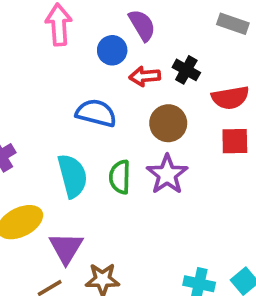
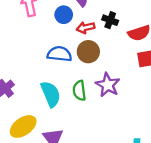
brown circle: (168, 123) -> (88, 52), moved

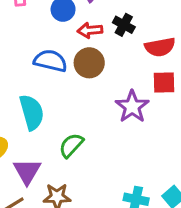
purple star: (108, 85) -> (132, 107), moved
green semicircle: (79, 91) -> (71, 145), moved, turned 42

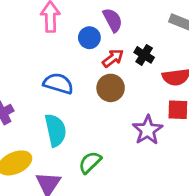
red arrow: (90, 30) -> (113, 58), turned 145
blue semicircle: (50, 61) -> (58, 84), moved

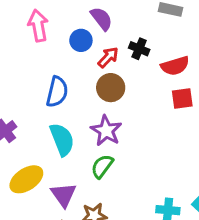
blue semicircle: (58, 84) -> (57, 92), turned 96
purple star: (148, 130) -> (106, 131), moved

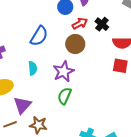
cyan semicircle: (62, 139) -> (33, 68), size x0.6
green semicircle: (102, 166) -> (65, 96), moved, turned -30

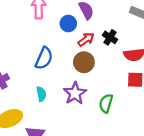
green semicircle: (65, 96) -> (106, 103), moved

